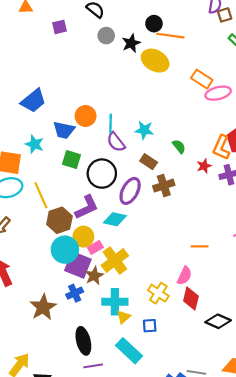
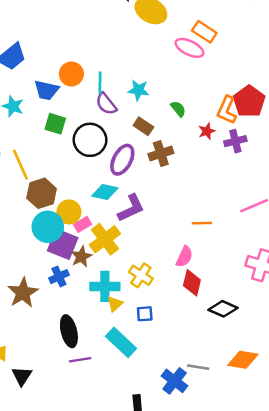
pink ellipse: (218, 93) -> (189, 48), moved, turned 40
purple L-shape: (87, 207) -> (131, 208), moved
yellow cross: (158, 293) -> (141, 275), moved

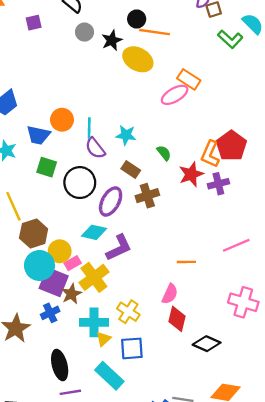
pink ellipse: (189, 48) -> (175, 95), turned -56
red star: (207, 131) -> (191, 174), size x1.5
blue square: (145, 314) -> (132, 348), size x1.5

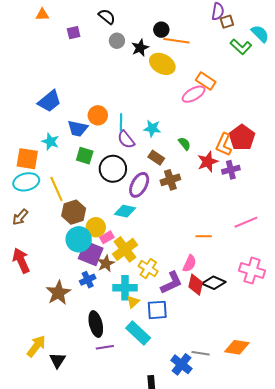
purple L-shape: (119, 248) -> (171, 283), moved
yellow cross: (128, 312) -> (148, 269), moved
black diamond: (207, 344) -> (214, 283), moved

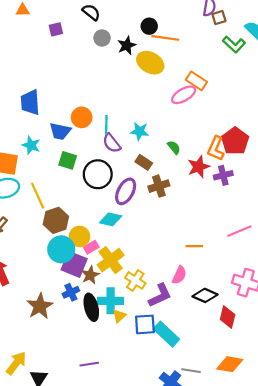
blue trapezoid: (49, 101) -> (30, 102), turned 125
red diamond: (196, 285) -> (228, 317), moved
black ellipse: (96, 324) -> (91, 307), moved
cyan rectangle: (138, 333) -> (166, 334), moved

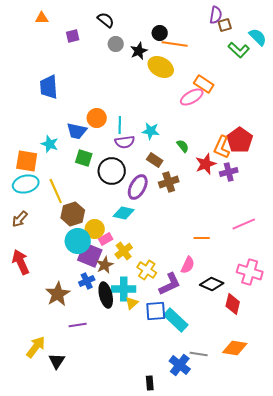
blue trapezoid: (30, 102) -> (49, 87), moved
purple semicircle: (112, 143) -> (125, 142), turned -60
yellow cross: (111, 260) -> (124, 251), size x0.7
purple line: (89, 364) -> (78, 325), moved

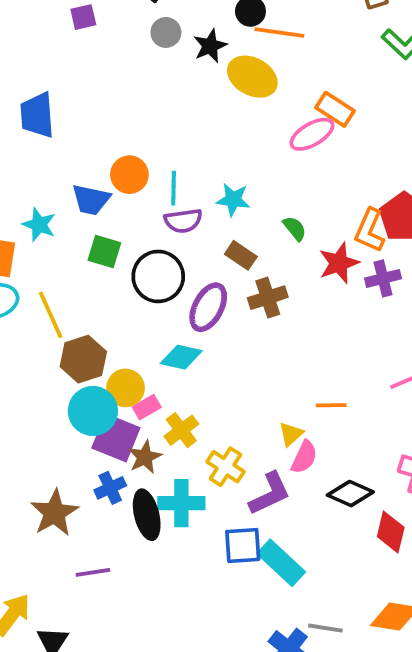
yellow triangle: (132, 303) -> (291, 434), moved

